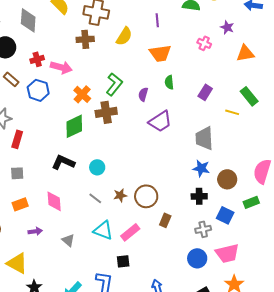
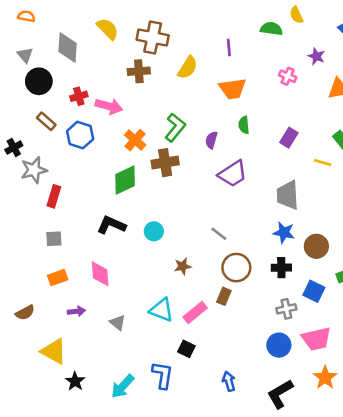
brown circle: (146, 196) -> (236, 268), moved
gray line: (95, 198) -> (219, 234), moved
brown rectangle: (165, 220) -> (224, 296), moved
black square: (123, 261) -> (186, 349), turned 32

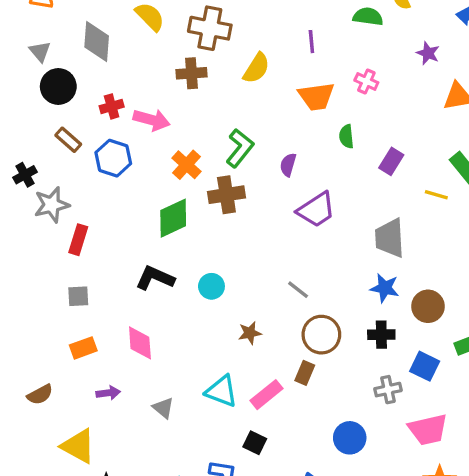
pink cross: (288, 76) -> (366, 81), moved
green semicircle: (244, 125) -> (346, 136), moved
blue circle: (279, 345) -> (350, 438), moved

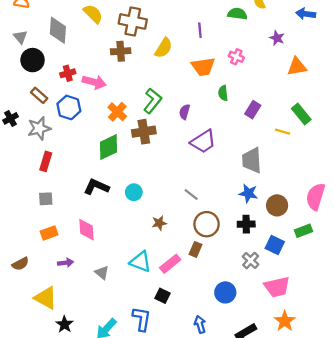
gray star: (52, 205) -> (39, 128), moved
gray cross: (388, 390) -> (251, 261), turned -35

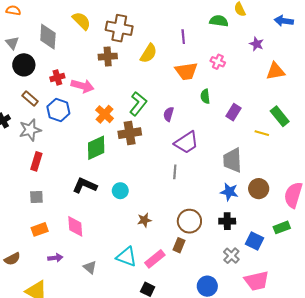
gray line: (191, 194) -> (175, 172), moved, turned 56
brown circle: (277, 205) -> (259, 189), moved

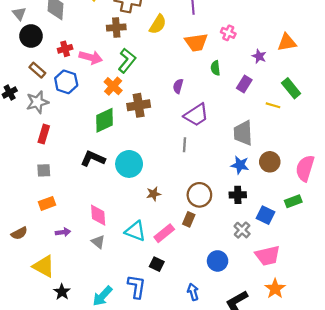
purple star: (257, 44) -> (259, 56), moved
green L-shape: (138, 104) -> (127, 61), moved
cyan circle: (120, 191) -> (129, 164), size x1.6
pink diamond: (75, 226) -> (98, 215), moved

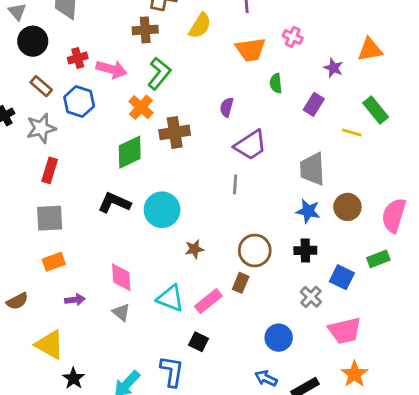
gray square: (44, 170) -> (50, 218), size x1.5
blue arrow: (193, 292) -> (266, 378), moved, turned -49

